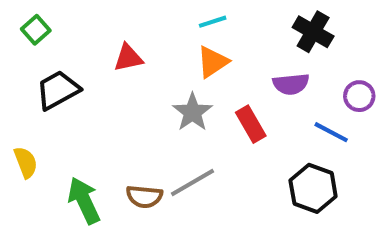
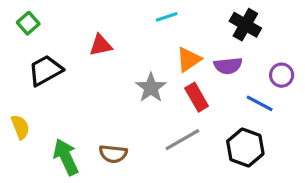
orange triangle: (213, 62) -> (189, 59), moved
gray line: (192, 182) -> (182, 140), moved

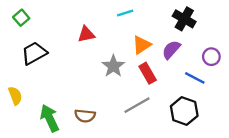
red triangle: (101, 45) -> (86, 34), moved
purple semicircle: (228, 66) -> (171, 50), turned 138

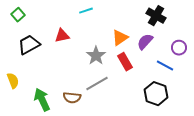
cyan line: (125, 13) -> (86, 11), moved
red triangle: (86, 34) -> (62, 36), moved
gray line: (137, 105) -> (97, 84), moved

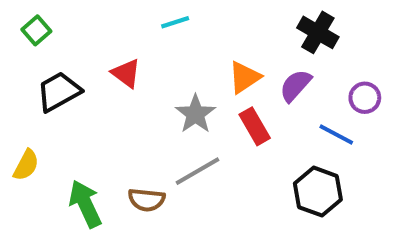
red triangle: (62, 36) -> (126, 73), turned 49
yellow semicircle: (13, 81) -> (26, 165), turned 49

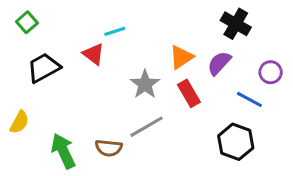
cyan line: (175, 22) -> (115, 31), moved

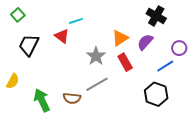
black trapezoid: (44, 68) -> (29, 45), turned -35
blue line: (249, 99) -> (165, 66), turned -60

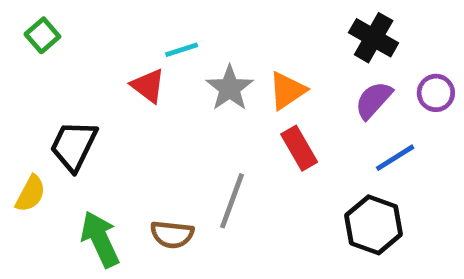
purple semicircle: (145, 42) -> (374, 100), moved
black trapezoid: (29, 45) -> (74, 146), moved
purple circle: (179, 48) -> (436, 93), moved
gray star: (96, 56) -> (230, 88), moved
gray line: (97, 84) -> (232, 201), turned -40

